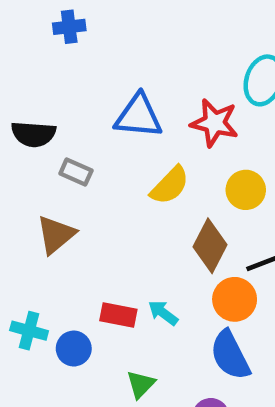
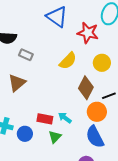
blue triangle: (139, 116) -> (57, 17), moved, turned 30
green triangle: (141, 384) -> (55, 137), moved

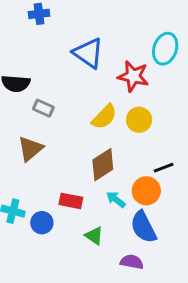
yellow circle: (102, 63) -> (139, 120), moved
brown diamond: (86, 88) -> (103, 165), moved, turned 30
cyan arrow: (65, 118) -> (116, 199), moved
green triangle: (55, 137) -> (94, 236), moved, turned -40

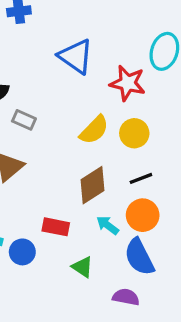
black line: (164, 168) -> (141, 178), moved

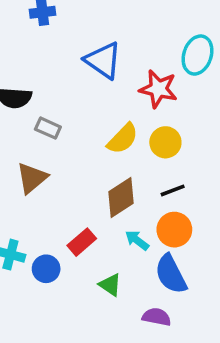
red rectangle: (56, 227) -> (82, 242), turned -52

